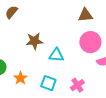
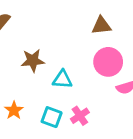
pink cross: (77, 85) -> (80, 116), moved

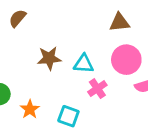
cyan triangle: (62, 79) -> (84, 64), moved
pink cross: (80, 116) -> (97, 89), moved

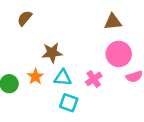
cyan triangle: (84, 64) -> (63, 78), moved
orange star: (30, 109) -> (35, 77), moved

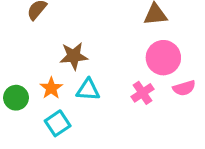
pink cross: (94, 79) -> (143, 93), moved
cyan square: (69, 103) -> (58, 123), moved, turned 36

